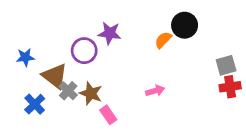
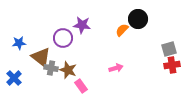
gray cross: (68, 91) -> (51, 68), turned -32
blue cross: (35, 104) -> (14, 78), moved

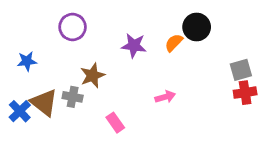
purple star: (82, 25) -> (134, 46), moved
purple circle: (63, 38) -> (73, 27), moved
brown triangle: (41, 57) -> (44, 103), moved
brown star: (68, 70) -> (92, 75), moved, turned 30

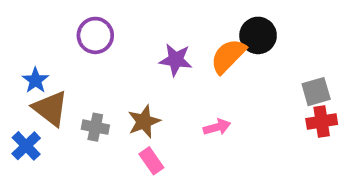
orange semicircle: (174, 43) -> (228, 56), size x1.5
blue star: (27, 61) -> (35, 80), turned -30
brown star: (92, 75) -> (144, 121), moved
brown triangle: (44, 103) -> (50, 108), moved

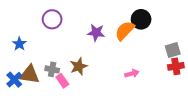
brown triangle: (50, 108) -> (30, 75), moved, turned -30
pink arrow: (217, 127) -> (132, 74), moved
pink rectangle: (151, 161) -> (62, 81), moved

